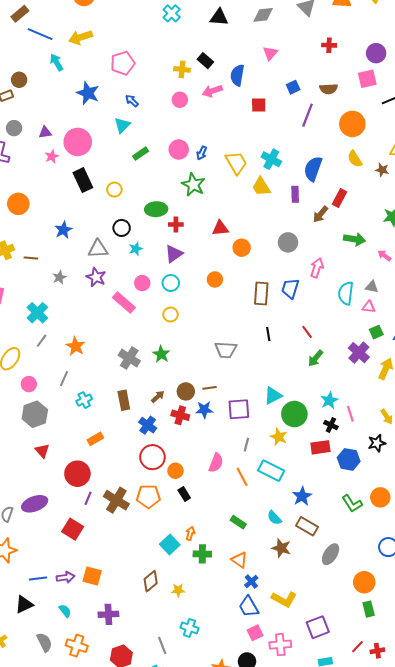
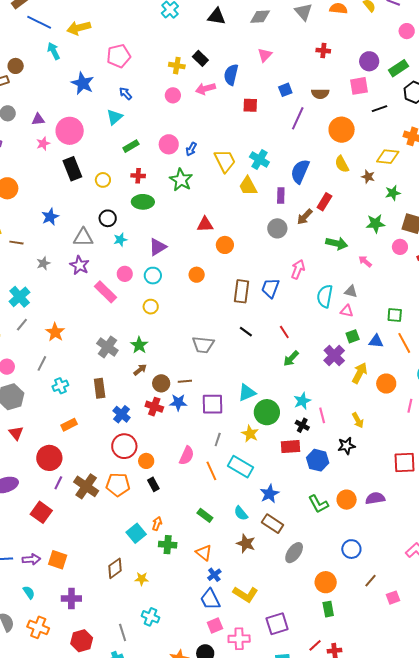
red cross: (176, 224) -> (138, 176), moved
gray circle: (288, 242) -> (277, 228), moved
black line: (268, 334) -> (246, 332), turned -48
brown arrow: (158, 397) -> (140, 370), moved

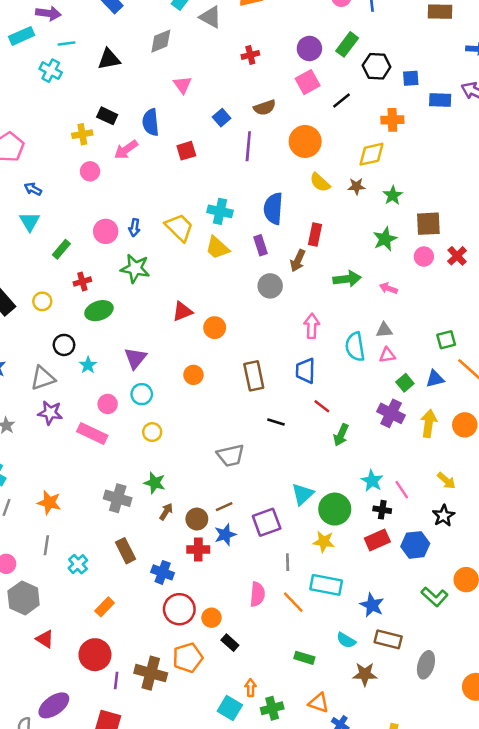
blue trapezoid: (270, 288) -> (305, 371), moved

